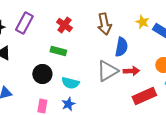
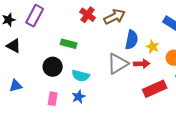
yellow star: (142, 22) -> (153, 47), moved
brown arrow: (104, 24) -> (115, 17), turned -105
red cross: (64, 25) -> (88, 15), moved

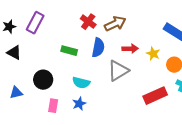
blue semicircle: (132, 40) -> (98, 48), moved
red arrow: (142, 64) -> (130, 49), moved
black circle: (53, 67) -> (43, 80), moved

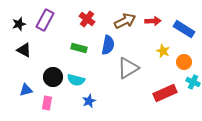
red cross: (88, 22) -> (87, 19), moved
red arrow: (130, 49) -> (153, 21), moved
cyan semicircle: (81, 83) -> (76, 80), moved
pink rectangle: (53, 106) -> (47, 103), moved

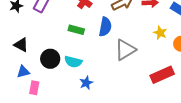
black triangle: (24, 50) -> (21, 45), moved
pink rectangle: (47, 103) -> (34, 88), moved

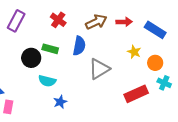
black circle: (50, 59) -> (31, 58), moved

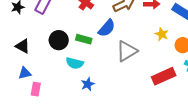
blue semicircle: (79, 46) -> (107, 28), turned 30
green rectangle: (50, 49) -> (84, 39), moved

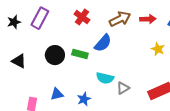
gray triangle: (127, 51) -> (123, 88), moved, size x0.6
cyan semicircle: (75, 63) -> (105, 78), moved
blue triangle: (25, 73) -> (57, 94), moved

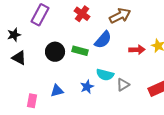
red arrow: (148, 19) -> (137, 50), moved
black star: (14, 22) -> (14, 35), moved
blue star: (84, 99) -> (87, 87), moved

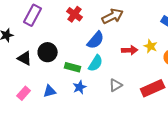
green rectangle: (80, 51) -> (73, 67), moved
black triangle: (19, 58) -> (25, 58), moved
cyan semicircle: (105, 75) -> (96, 63), moved, turned -72
pink rectangle: (32, 101) -> (24, 93), moved, turned 32

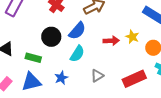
black circle: (48, 52) -> (51, 37), moved
green rectangle: (73, 67) -> (33, 58), moved
blue triangle: (50, 91) -> (31, 82), size x1.5

